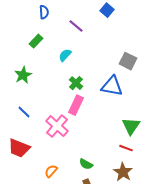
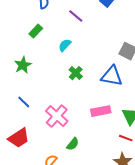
pink rectangle: (76, 105) -> (101, 111), moved, turned 54
red trapezoid: (19, 148) -> (19, 138), turned -55
green semicircle: (86, 164) -> (73, 144), moved, turned -80

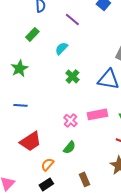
blue line: (24, 102) -> (20, 105), turned -40
pink cross: (57, 116) -> (70, 120), moved, size x0.6
red trapezoid: (19, 138) -> (30, 141), moved

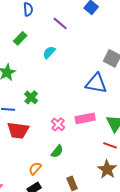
green cross: (72, 76) -> (31, 97), moved
red trapezoid: (30, 141) -> (18, 130), moved, turned 40

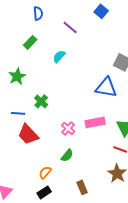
red trapezoid: (18, 130) -> (28, 134), turned 40

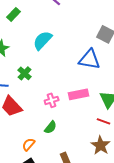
cyan semicircle: (59, 56) -> (43, 40), moved, size x1.5
pink cross: (68, 128) -> (52, 100), turned 32

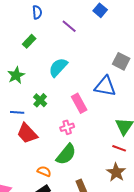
pink rectangle: (79, 94) -> (79, 103), moved, turned 72
green semicircle: (51, 127) -> (66, 154), size x1.6
orange semicircle: (29, 144) -> (44, 171), turned 72

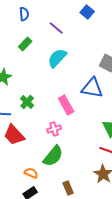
green rectangle: (29, 41) -> (25, 44), moved
cyan semicircle: (58, 67) -> (57, 58), moved

